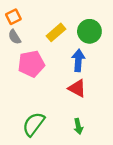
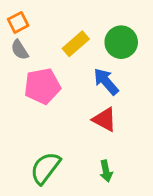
blue arrow: (78, 60) -> (106, 82), turned -45

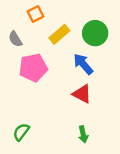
orange square: (18, 22) -> (36, 14), moved
green semicircle: (45, 168) -> (21, 132), moved, size x0.7

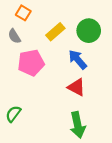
orange square: (36, 14) -> (23, 13), moved, turned -32
green semicircle: (21, 132) -> (13, 114), moved
green arrow: (83, 134) -> (78, 125), size x1.6

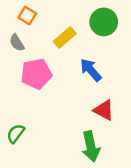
green circle: (89, 31) -> (104, 22), moved
red triangle: (76, 87) -> (104, 110), moved

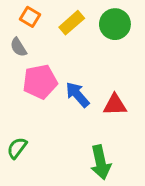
yellow rectangle: (65, 38) -> (72, 23), moved
blue arrow: (91, 70) -> (77, 95), moved
red triangle: (104, 110) -> (115, 105), moved, turned -30

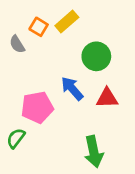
orange square: (30, 17) -> (39, 27), moved
green circle: (115, 24) -> (96, 56), moved
pink pentagon: (40, 82) -> (37, 107), moved

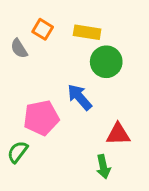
yellow rectangle: (67, 21) -> (87, 32), moved, turned 50
red triangle: (107, 98) -> (118, 134), moved
green arrow: (94, 152) -> (103, 167), size x0.7

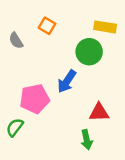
orange square: (43, 29) -> (47, 26), moved
yellow rectangle: (87, 32) -> (105, 27), moved
blue arrow: (80, 97) -> (67, 81), turned -105

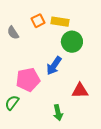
orange square: (47, 26) -> (38, 21), turned 32
yellow rectangle: (105, 27) -> (60, 22), moved
green arrow: (87, 140) -> (58, 113), moved

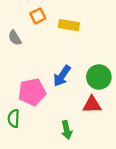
orange square: (38, 21) -> (38, 16), moved
green circle: (72, 42) -> (99, 77), moved
green semicircle: (12, 103) -> (14, 118), turned -35

